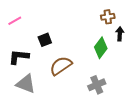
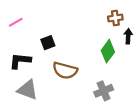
brown semicircle: (61, 66) -> (65, 70), turned -130

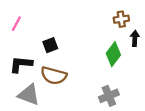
pink line: (16, 22) -> (16, 24), turned -32
brown semicircle: (65, 70) -> (54, 76), moved

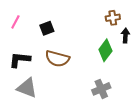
black square: (50, 45) -> (47, 28), moved
brown semicircle: (54, 76) -> (57, 59), moved

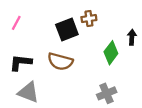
brown cross: (113, 18) -> (89, 19), moved
black square: (47, 28) -> (67, 30), moved, size x1.5

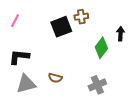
brown semicircle: (60, 61) -> (55, 78), moved, size x0.6
gray triangle: (28, 92) -> (26, 84), turned -35

